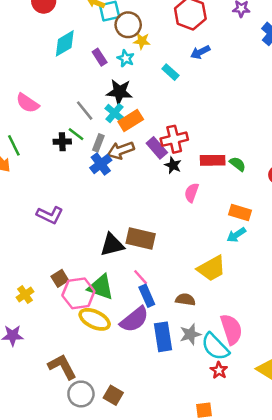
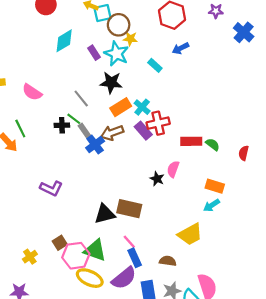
cyan star: (126, 58) -> (116, 54), size x1.6
cyan cross: (114, 113) -> (142, 107), moved
gray rectangle: (98, 143) -> (84, 131), moved, turned -56
black star: (173, 165) -> (157, 179), moved

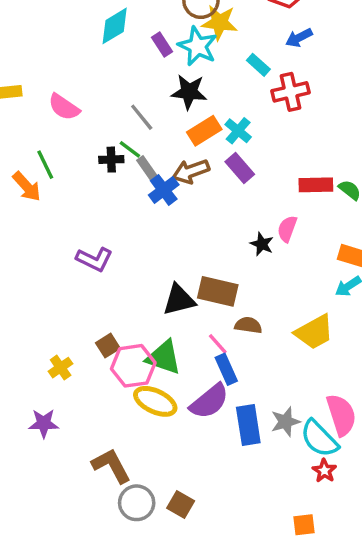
yellow star: (130, 39) -> (220, 23), size x1.5
red cross: (158, 123) -> (291, 92), moved
brown semicircle: (168, 261) -> (248, 325), moved

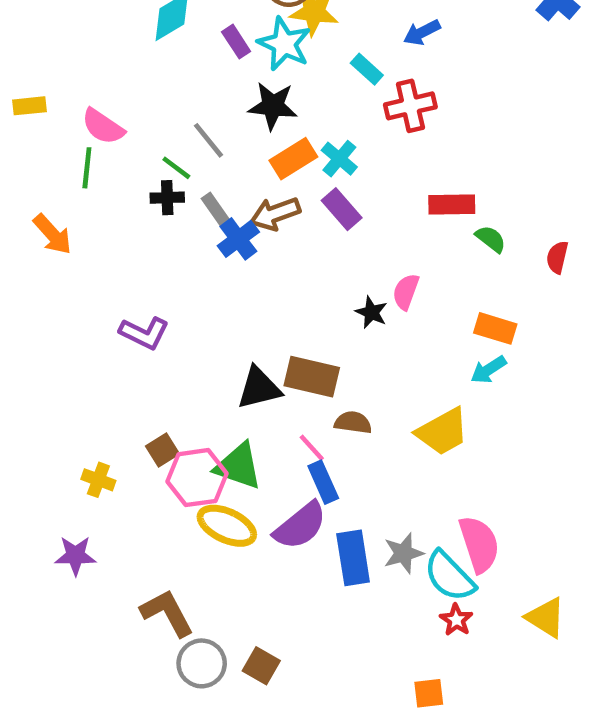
green line: (130, 149) -> (176, 168), moved
green line: (45, 165) -> (87, 168), moved, turned 32
red rectangle: (316, 185) -> (452, 205), moved
yellow cross: (61, 368) -> (98, 480), turned -35

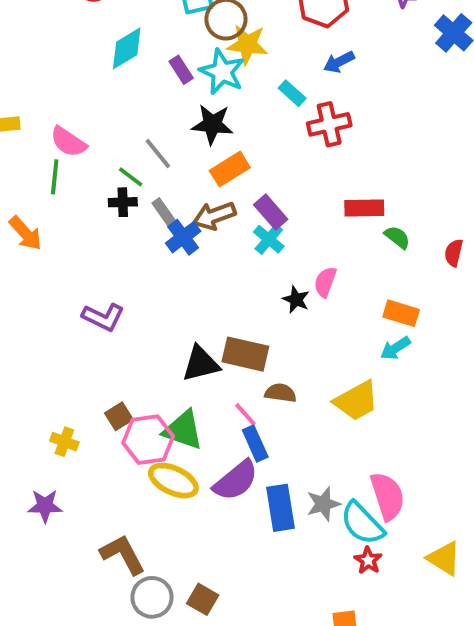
cyan cross: (339, 159) -> (269, 239), moved

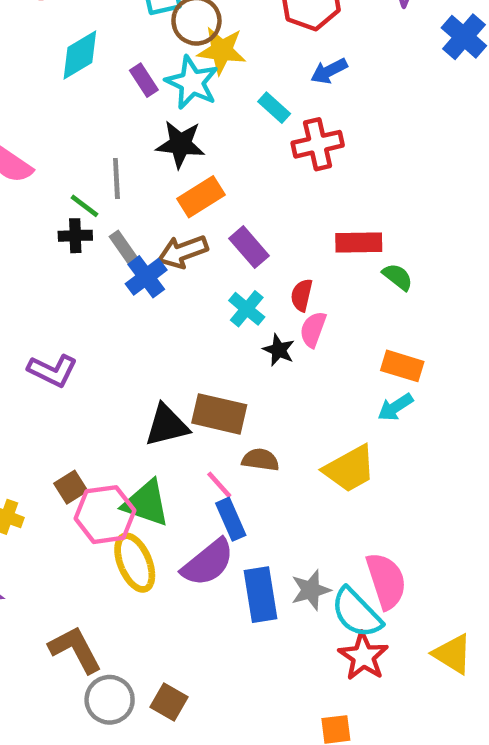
gray line: (158, 154) -> (116, 178), turned 36
cyan cross: (269, 239) -> (247, 309), moved
red semicircle: (454, 253) -> (302, 295), moved
yellow ellipse: (173, 481) -> (135, 563), turned 42
red star: (368, 560) -> (363, 656), size x1.5

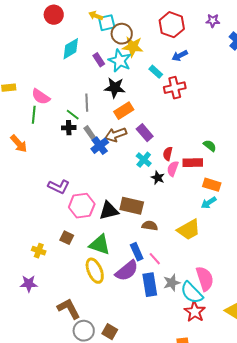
red rectangle: (359, 243) -> (193, 163), moved
pink line: (219, 485) -> (155, 259), moved
brown square: (71, 487) -> (67, 238), turned -32
pink hexagon: (105, 515) -> (82, 206), moved

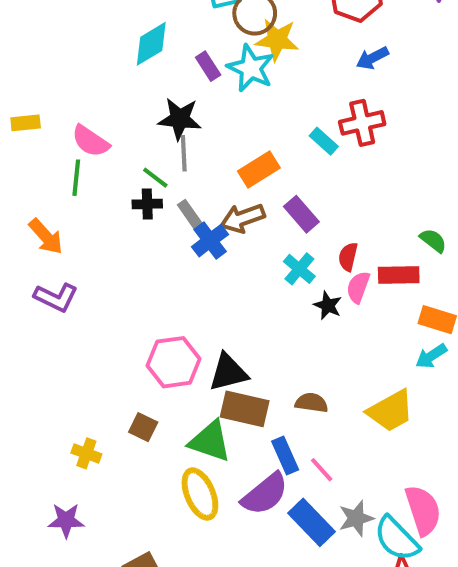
cyan rectangle: (156, 72) -> (324, 141), moved
black star: (115, 88) -> (180, 119), moved
purple L-shape: (59, 187) -> (56, 297), moved
brown rectangle: (132, 206) -> (245, 409), moved
blue rectangle: (150, 285) -> (311, 522), turned -35

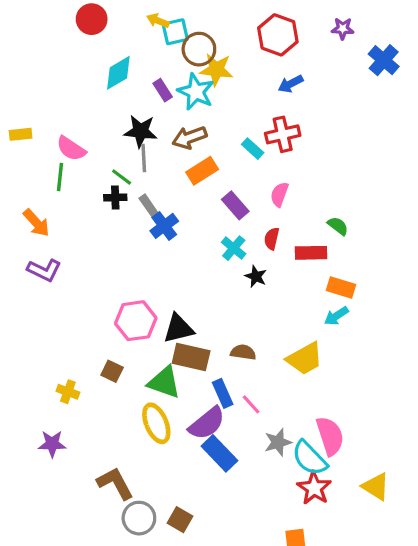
brown arrow: (243, 218) -> (189, 138), moved
pink semicircle: (358, 287) -> (279, 194), moved
blue rectangle: (311, 522) -> (219, 453), moved

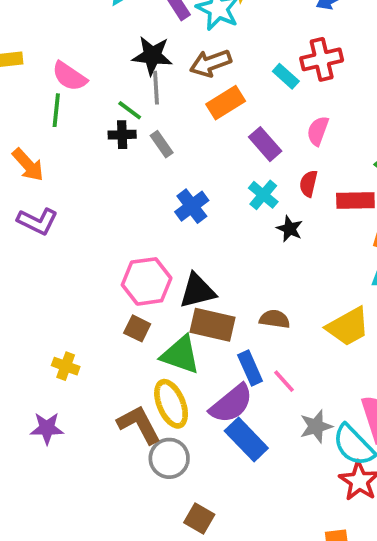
blue cross: (164, 226) -> (192, 206), moved
brown square: (112, 371) -> (137, 328), moved
brown L-shape: (115, 483) -> (139, 424), moved
gray circle: (139, 518) -> (169, 458), moved

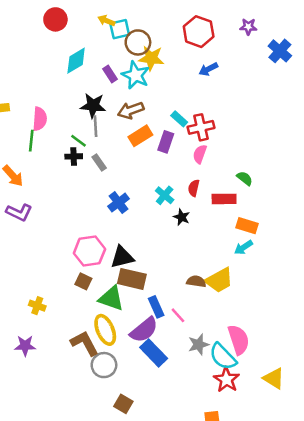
red cross: (322, 59) -> (201, 127), moved
pink semicircle: (69, 76) -> (40, 119), turned -120
purple rectangle: (265, 144) -> (166, 142), moved, turned 60
brown semicircle: (275, 319) -> (196, 281), moved

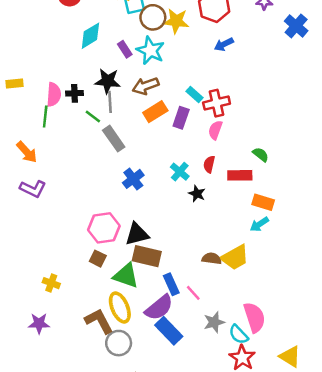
yellow star: (151, 58) -> (176, 21), moved
black cross: (74, 156) -> (75, 93), moved
gray rectangle: (99, 163) -> (114, 139), size x1.5
cyan semicircle: (223, 357) -> (239, 334), size x0.7

